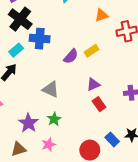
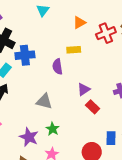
yellow rectangle: (92, 51) -> (74, 50), moved, turned 40
purple semicircle: (71, 56) -> (58, 67), turned 140
blue rectangle: (112, 139) -> (111, 138), turned 56

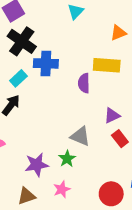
yellow rectangle: (74, 50) -> (107, 65), size x1.5
gray triangle: (44, 101) -> (80, 136), moved
purple star: (29, 137) -> (37, 165), turned 30

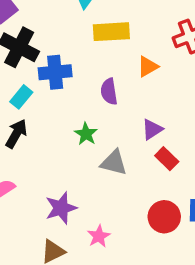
orange triangle: (118, 33) -> (148, 67), moved
yellow rectangle: (107, 65) -> (111, 32), moved
green star: (67, 159) -> (86, 134), moved
red circle: (111, 194) -> (164, 217), moved

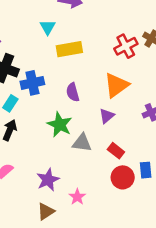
orange triangle: (148, 67) -> (116, 85), moved, size x1.6
green star: (86, 134) -> (60, 125), size x1.5
red rectangle: (167, 159) -> (116, 151), moved

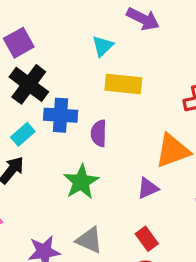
purple semicircle: (73, 92) -> (99, 133), moved
gray triangle: (82, 143) -> (89, 240), moved

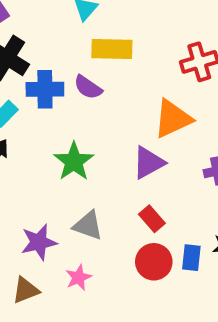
purple semicircle: (99, 133) -> (88, 87), moved, turned -52
purple triangle: (148, 188) -> (148, 163), size x1.4

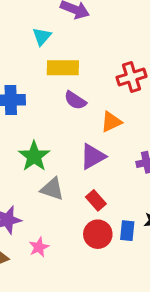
purple semicircle: (88, 87) -> (75, 100), moved
orange triangle: (173, 119) -> (111, 122), size x0.7
gray triangle: (88, 226) -> (52, 189), moved

